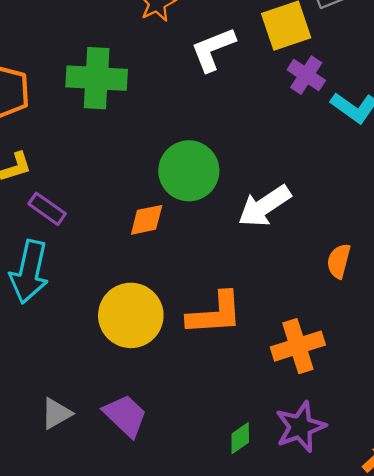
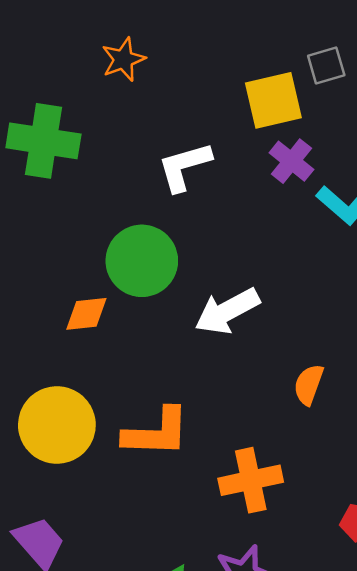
white L-shape: (213, 49) -> (184, 166), moved

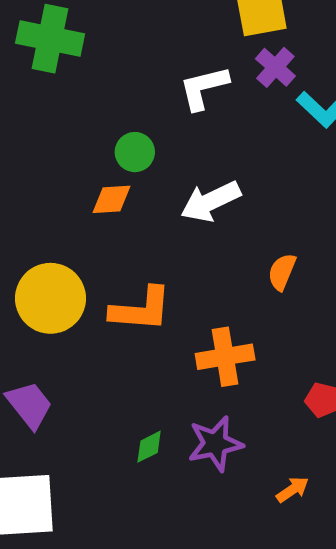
white L-shape: (184, 166) -> (204, 88), moved
green circle: (142, 261) -> (135, 152), size x0.6
orange diamond: (86, 314) -> (111, 199), moved

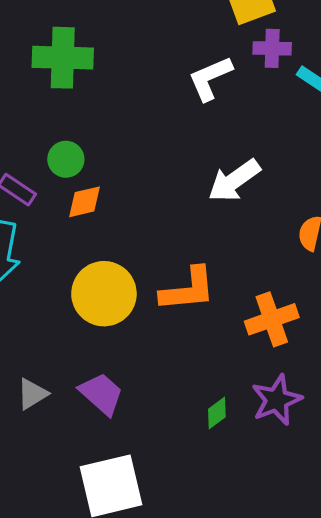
purple cross: (275, 67) -> (272, 48), turned -30
green circle: (135, 152) -> (66, 159), moved
orange diamond: (111, 199) -> (85, 202), moved

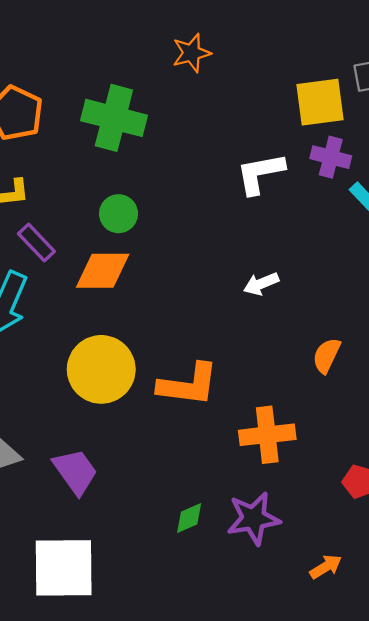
green circle: (66, 159) -> (119, 214), moved
white arrow: (234, 180) -> (261, 284), size x0.6
orange diamond: (85, 202) -> (103, 271), size x1.4

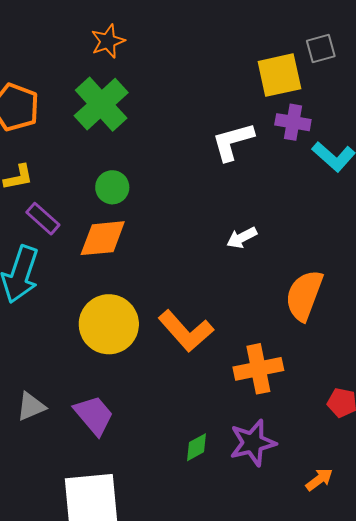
orange star: (191, 53) -> (108, 41), moved
green cross: (114, 118) -> (101, 104), turned 38
orange semicircle: (327, 355) -> (304, 295), size x1.6
orange L-shape: (188, 385) -> (186, 331), turned 46

